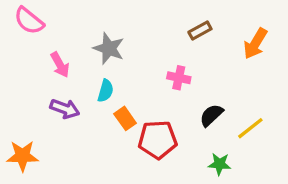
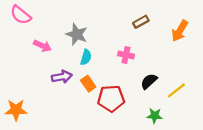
pink arrow: (60, 65) -> (42, 46), turned -36
cyan semicircle: (106, 91) -> (86, 57), moved
purple arrow: (65, 109) -> (62, 77), moved, turned -30

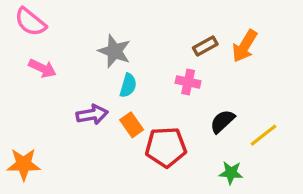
brown rectangle: (141, 22) -> (205, 46), moved
orange arrow: (180, 31) -> (245, 46), moved
pink arrow: (42, 46) -> (42, 68), moved

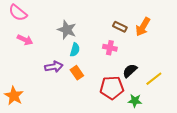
brown rectangle: (205, 46) -> (120, 27), turned 56
red pentagon: (166, 147) -> (112, 88), moved
orange star: (24, 164) -> (14, 96), turned 30

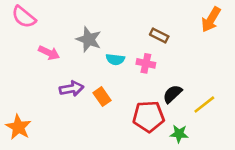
orange arrow: (143, 27) -> (211, 20), moved
pink arrow: (25, 40) -> (49, 53), moved
cyan semicircle: (75, 50) -> (115, 59), moved, turned 80

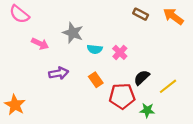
orange arrow: (211, 20) -> (173, 16), turned 95
brown rectangle: (159, 35) -> (141, 14), moved
pink cross: (146, 63) -> (120, 52), turned 32
orange rectangle: (102, 97) -> (96, 80), moved

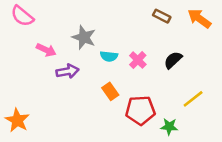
purple arrow: (59, 73) -> (67, 71), moved
black semicircle: (142, 78) -> (173, 60), moved

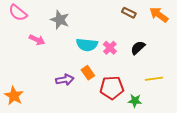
gray star: (84, 37) -> (60, 20), moved
cyan semicircle: (109, 56) -> (87, 45), size x1.5
purple arrow: (67, 71) -> (65, 80), moved
yellow line: (193, 99) -> (154, 79), turned 30

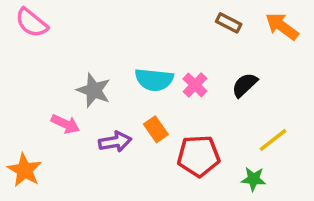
gray star: (60, 20) -> (94, 90), moved
pink arrow: (37, 40) -> (65, 124), moved
yellow line: (154, 79) -> (273, 140), turned -30
green star: (135, 101) -> (253, 179), moved

